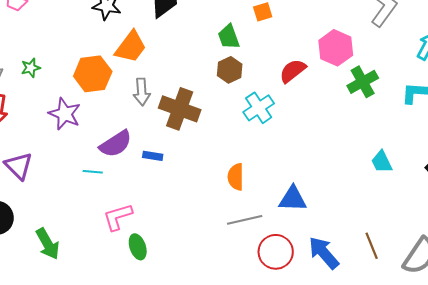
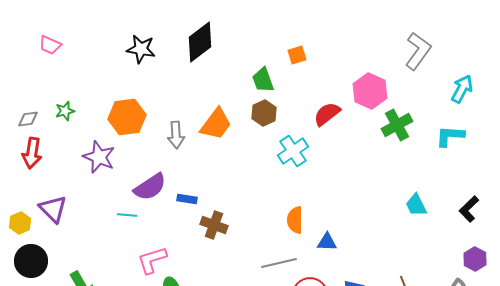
orange trapezoid: (131, 47) -> (216, 124), moved
brown cross: (180, 109) -> (214, 225), moved, size x0.7
orange semicircle: (236, 177) -> (295, 220), moved
blue triangle: (293, 199) -> (327, 242), size x0.7

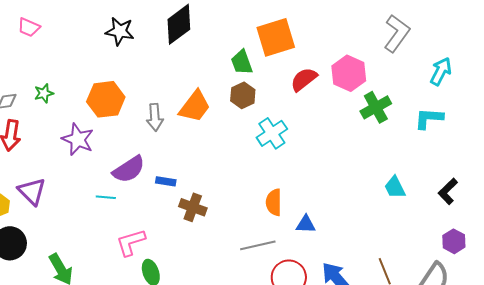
orange square: (297, 55) -> (276, 37), size x2.0
red semicircle: (327, 114) -> (304, 79), moved

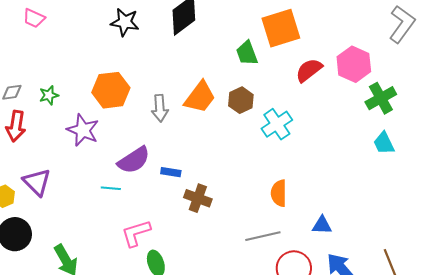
green star: (44, 93) -> (49, 95), moved
brown hexagon: (243, 95) -> (241, 100), moved
cyan trapezoid: (395, 187) -> (384, 143), moved
blue triangle: (306, 224) -> (322, 225), moved

